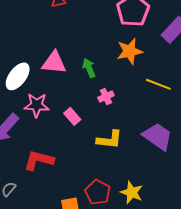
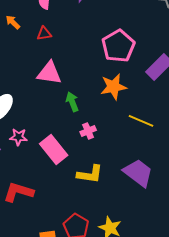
pink triangle: (54, 63) -> (49, 73), moved
pink star: (37, 105) -> (18, 137), size x0.7
pink rectangle: (72, 116) -> (54, 150), size x1.6

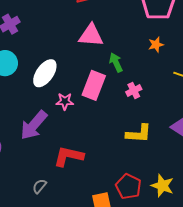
orange star: (113, 87) -> (156, 45), size x0.6
pink rectangle: (54, 150) -> (94, 85), moved, turned 64

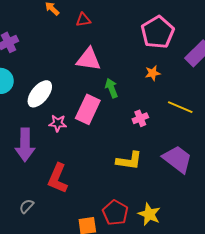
pink cross: (134, 91) -> (140, 118), moved
purple arrow: (34, 125) -> (25, 145), turned -44
red L-shape: (69, 156) -> (58, 178), turned -84

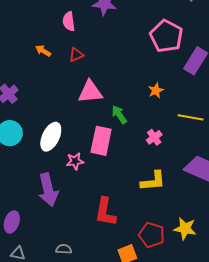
pink pentagon: (158, 32) -> (166, 36), moved
red L-shape: (58, 178) -> (105, 212), moved
gray semicircle: (27, 206) -> (64, 249), turned 63

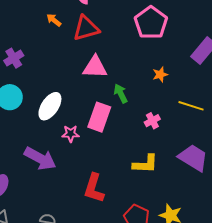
pink pentagon: (166, 36) -> (151, 23), moved
red triangle: (76, 55) -> (86, 28), size x1.8
purple arrow: (48, 190) -> (40, 158), turned -56

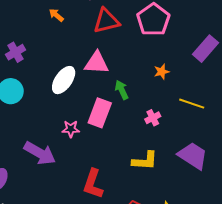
red triangle: (86, 28) -> (106, 21), moved
white ellipse: (50, 106) -> (64, 80), moved

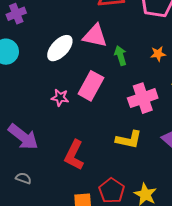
green arrow: (122, 90) -> (120, 56), moved
pink cross: (153, 118) -> (143, 98), size x1.8
purple arrow: (40, 153) -> (23, 137), moved

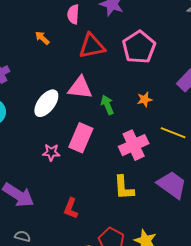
yellow L-shape: (129, 140) -> (124, 188), turned 80
red L-shape: (74, 155) -> (71, 208), size x0.7

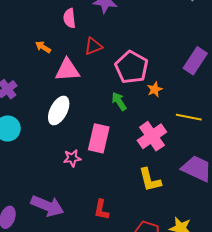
red triangle: (92, 46) -> (93, 46), size x0.7
pink pentagon: (139, 47) -> (132, 67), moved
pink triangle: (80, 88) -> (67, 70), moved

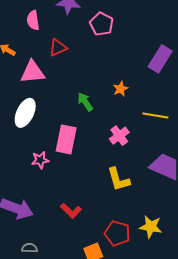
pink pentagon: (132, 67) -> (102, 24), moved, size x0.7
pink cross: (152, 136) -> (119, 136), size x0.7
red L-shape: (101, 210) -> (71, 211), turned -55

